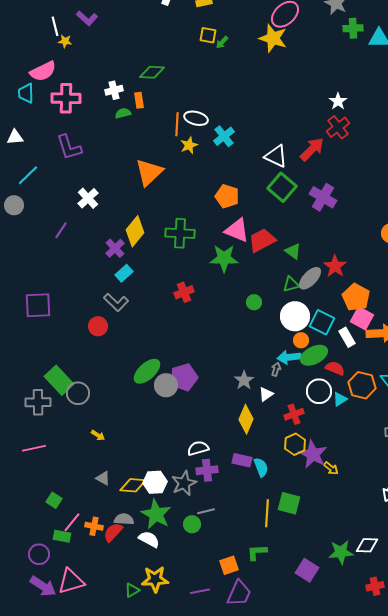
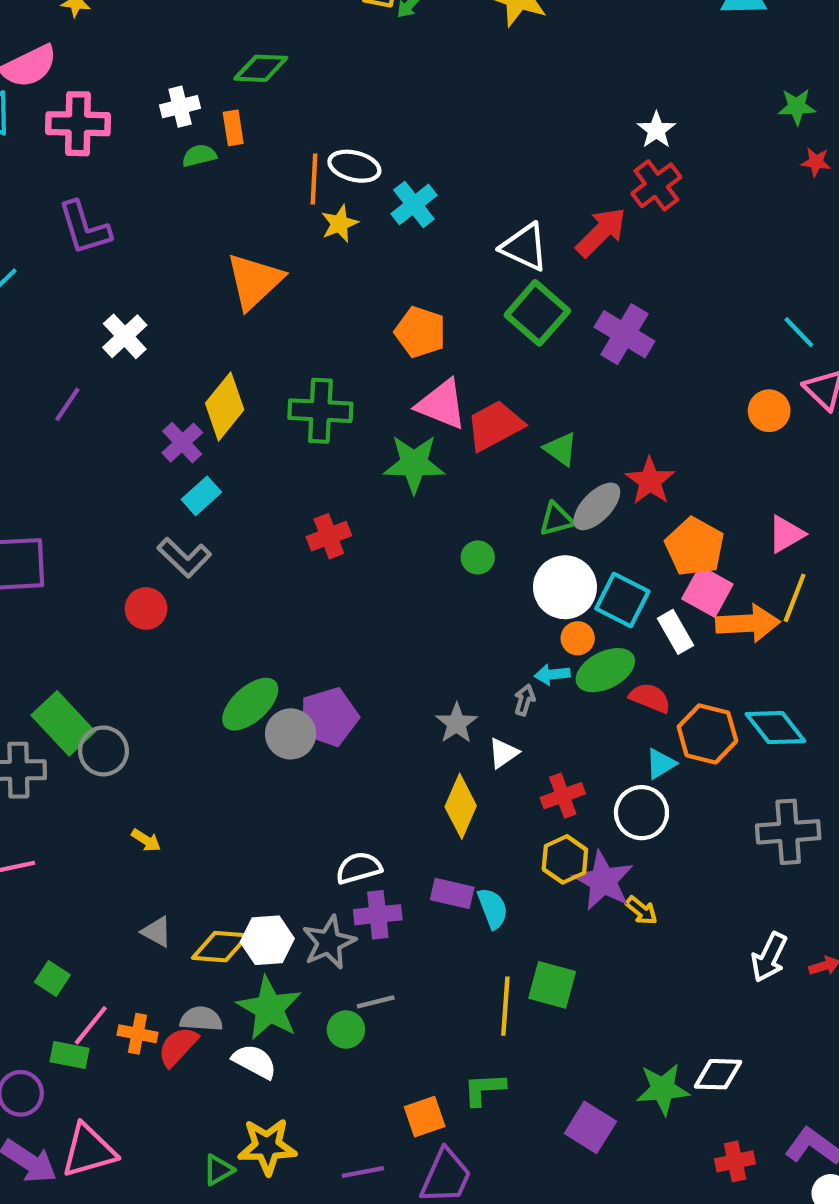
cyan arrow: (289, 357) -> (552, 674), size x0.7
white circle: (319, 391) -> (641, 813), moved

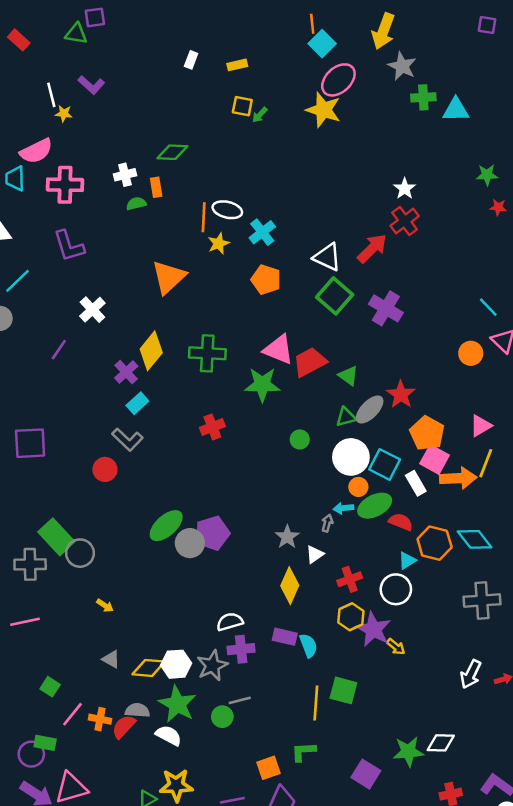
orange pentagon: (420, 332) -> (266, 280), moved
green rectangle: (69, 1055) -> (45, 743), moved

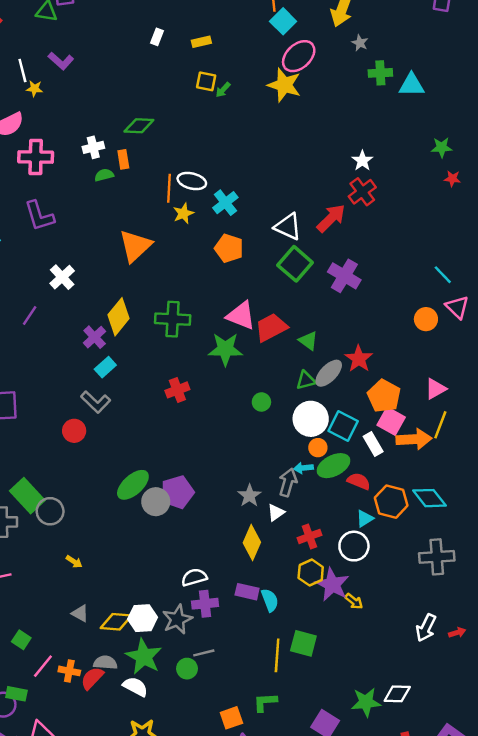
gray star: (402, 66) -> (360, 43), size x0.6
gray arrow: (327, 523) -> (288, 482), size x1.6

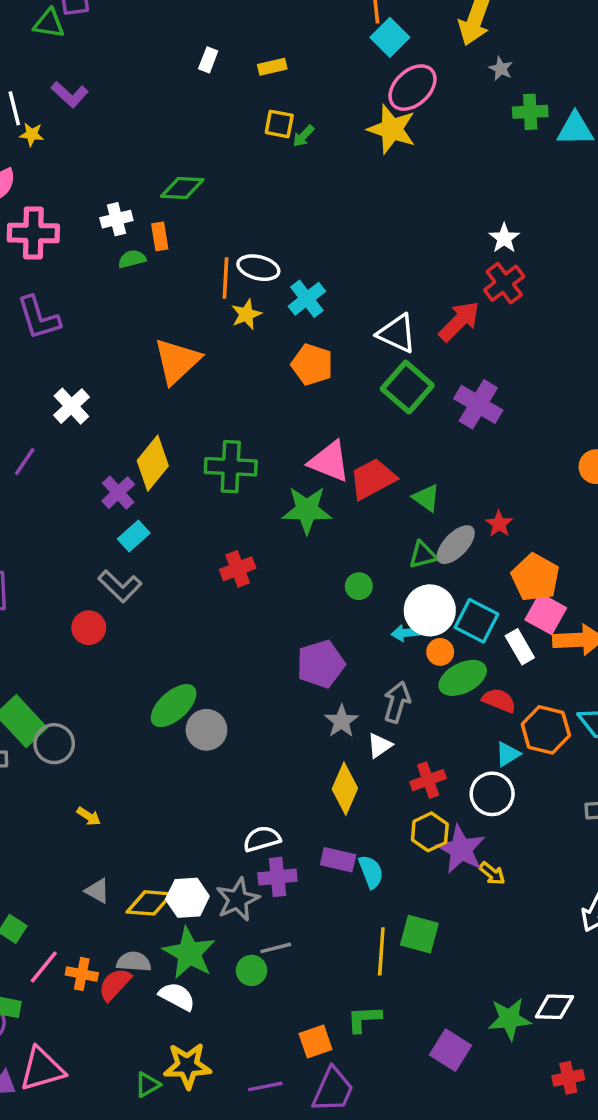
red star: (359, 359) -> (499, 524), size x0.7
cyan arrow: (303, 468) -> (406, 633), moved
purple pentagon: (177, 492) -> (321, 664), moved

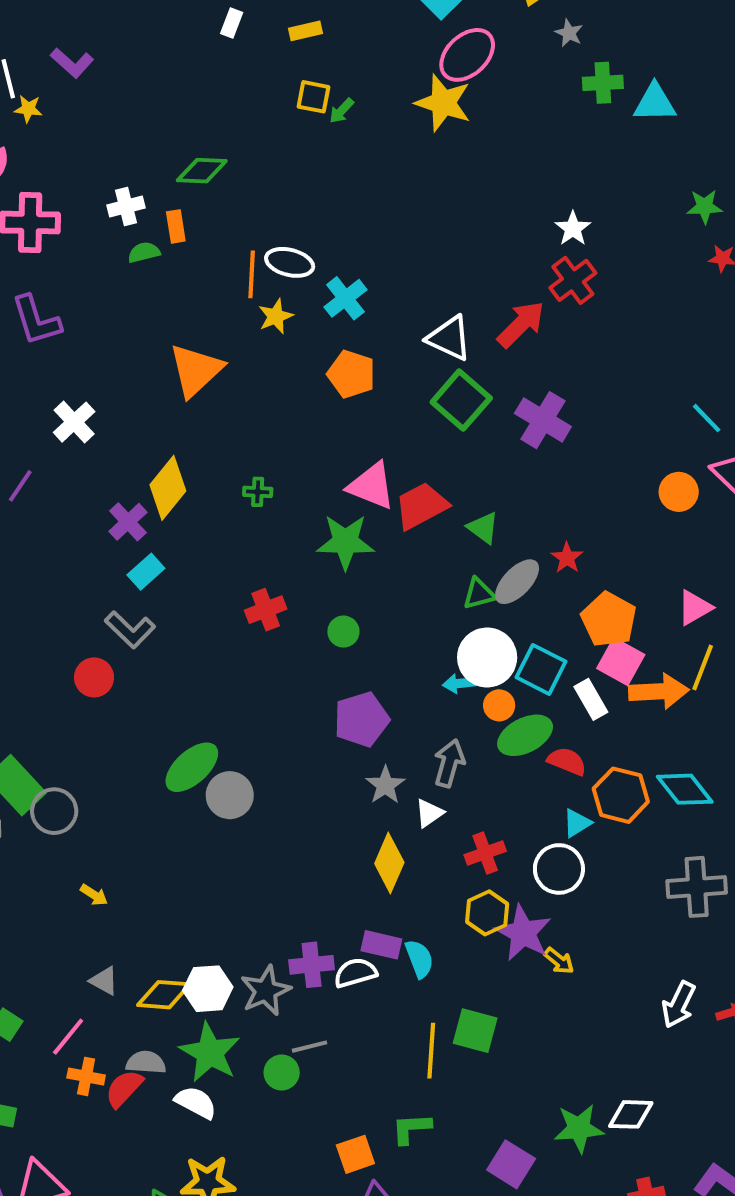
green cross: (231, 467) -> (258, 492), size x0.5
green circle: (359, 586) -> (343, 632), moved
white semicircle: (262, 839) -> (355, 973), moved
pink line: (44, 967) -> (68, 1037), moved

